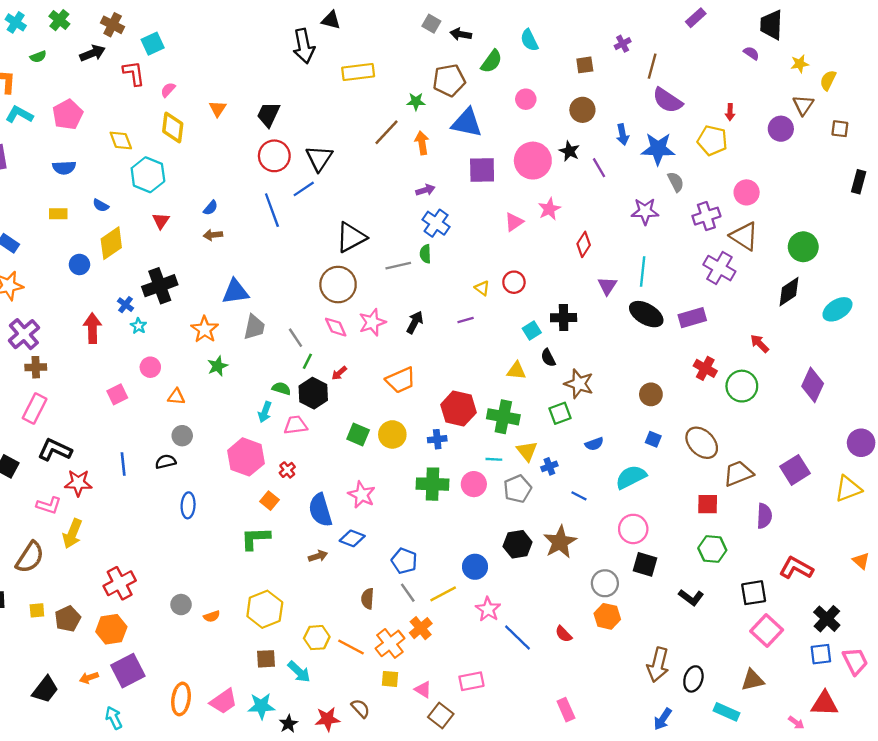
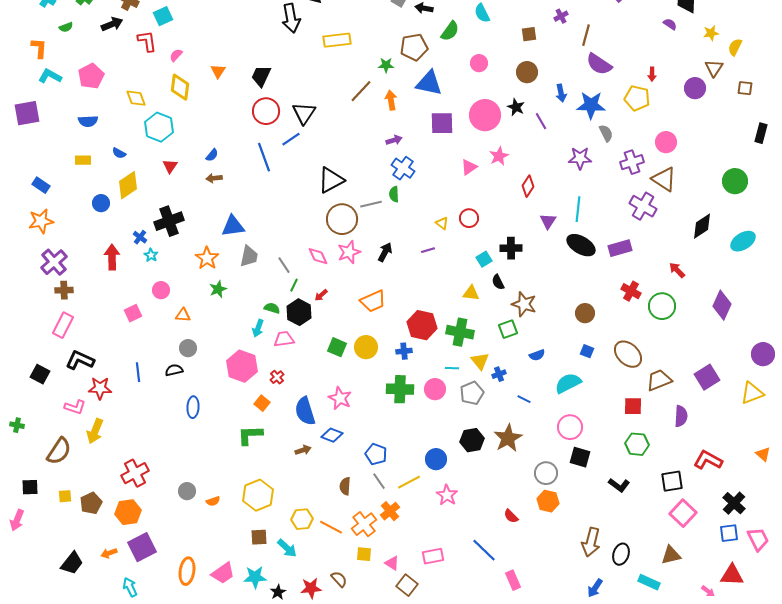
green circle: (803, 247) -> (735, 181), moved
brown circle: (338, 285) -> (342, 219), moved
blue line: (518, 638) -> (484, 550), moved

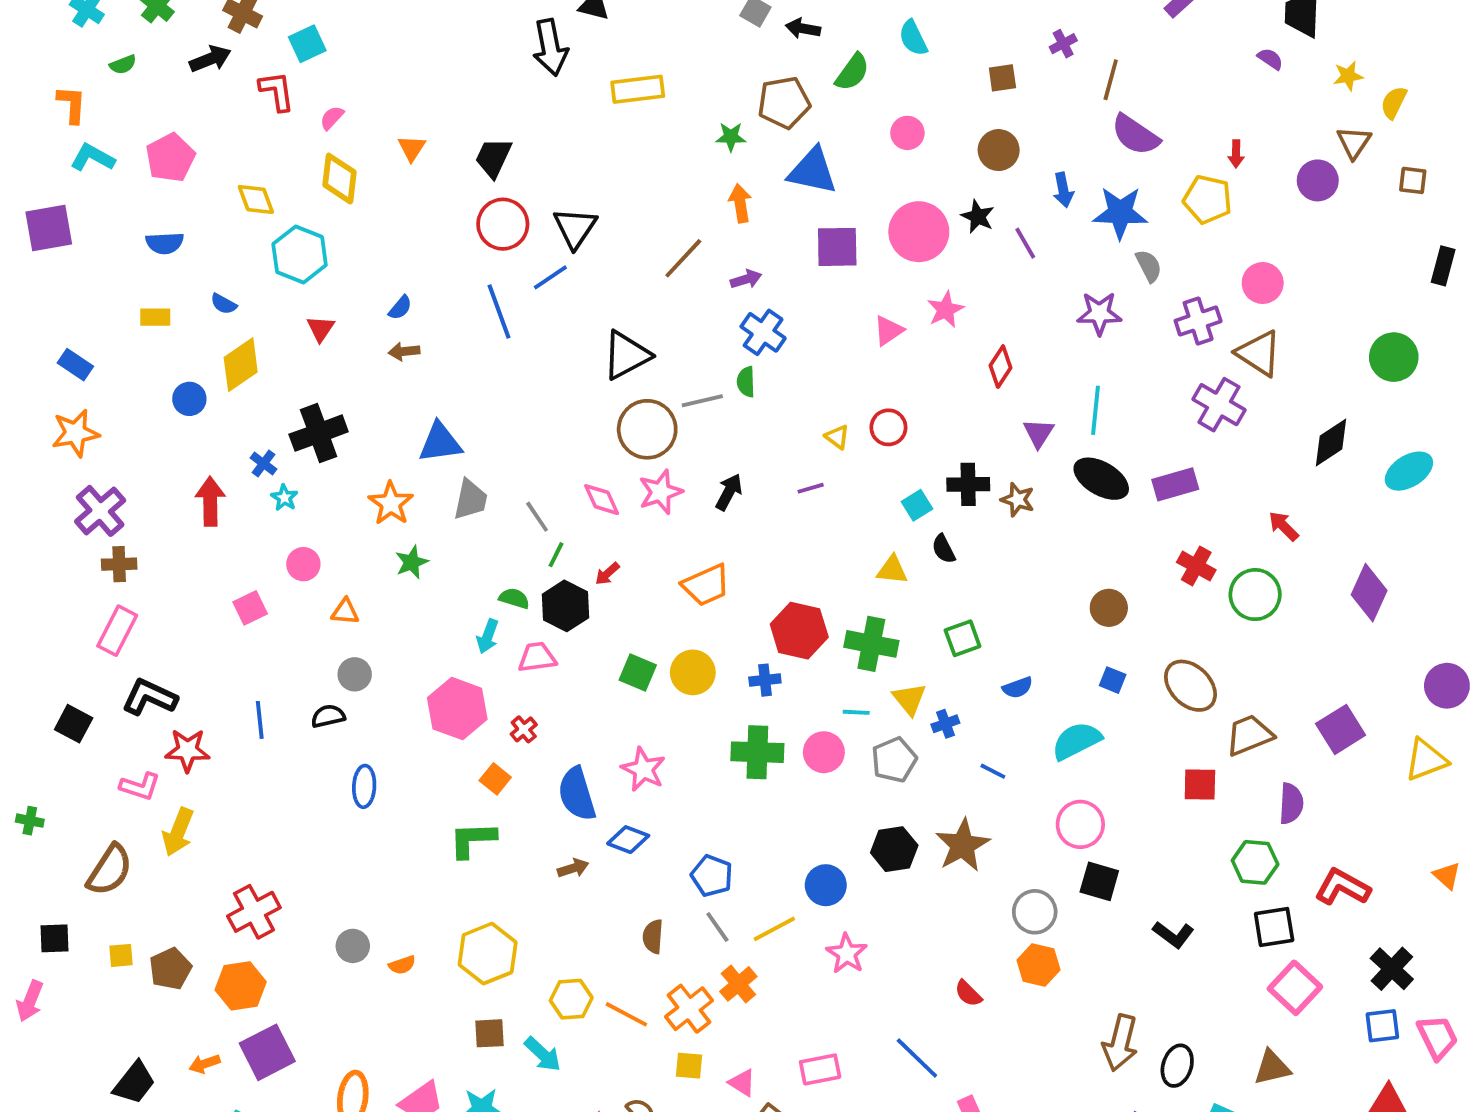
brown line: (361, 91) -> (683, 258), moved
brown star: (524, 304) -> (1018, 500), moved, size x0.7
green hexagon: (637, 444) -> (1255, 862), moved

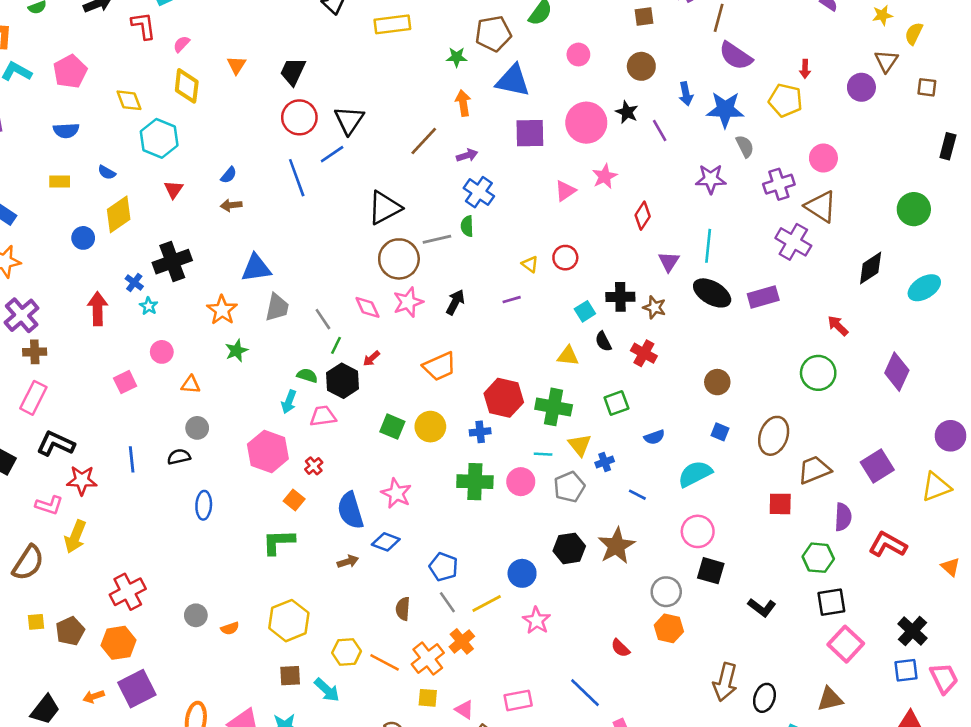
red cross: (1196, 566) -> (644, 353), moved
brown ellipse: (1190, 686) -> (774, 436), turned 66
red L-shape: (1342, 887) -> (888, 545), moved

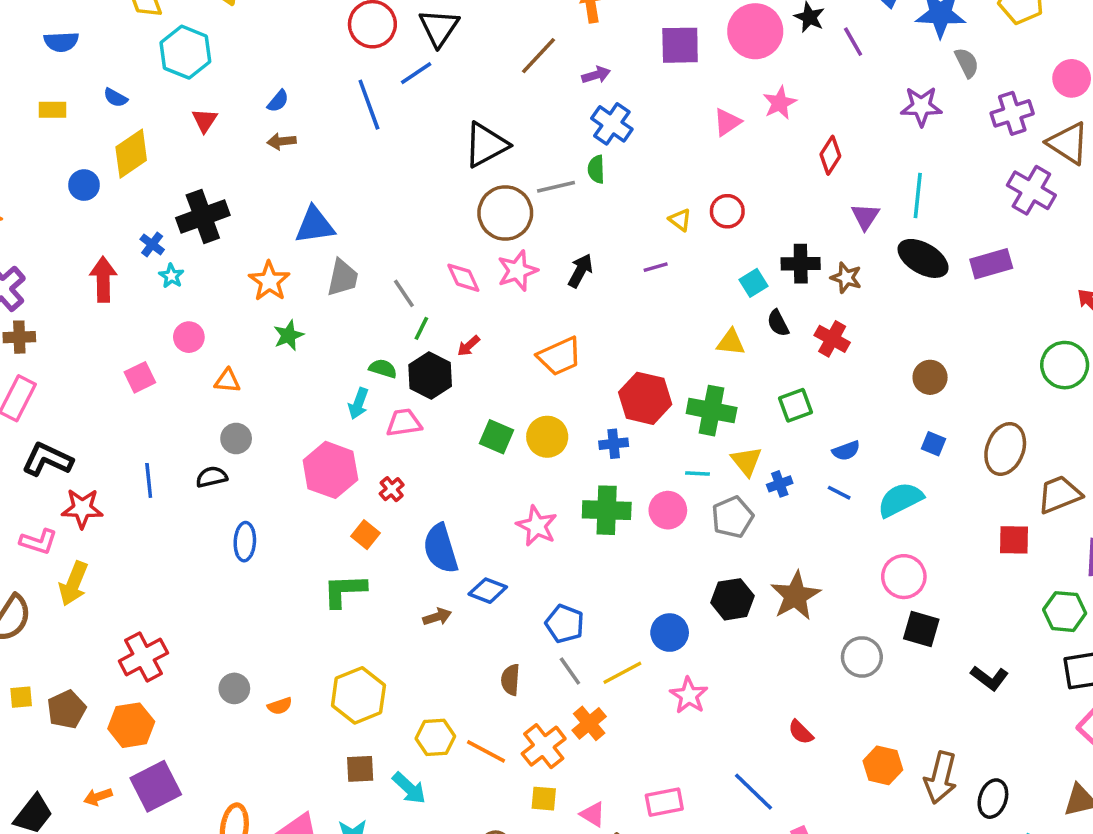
pink star: (396, 493) -> (537, 526), moved
blue line: (637, 495) -> (839, 493), moved
orange hexagon: (669, 628) -> (883, 765), moved

